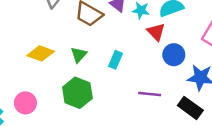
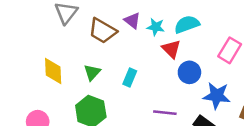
yellow diamond: (41, 53) -> (53, 71), turned 68

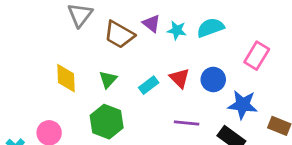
red triangle: (171, 49) -> (180, 78), moved
cyan rectangle: (130, 78) -> (149, 85), turned 30

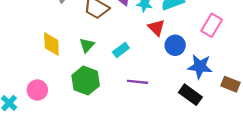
red triangle: (180, 78) -> (156, 28), moved
purple line: (187, 123) -> (137, 82), moved

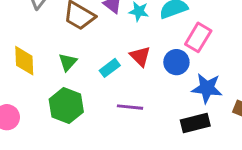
pink rectangle: (212, 25) -> (198, 37), moved
red triangle: (156, 28) -> (140, 56), moved
black rectangle: (190, 95) -> (195, 123), turned -50

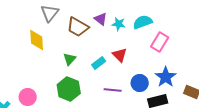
yellow diamond: (24, 61) -> (37, 40), moved
blue circle: (176, 62) -> (140, 83), moved
blue star: (207, 88) -> (166, 77), turned 30

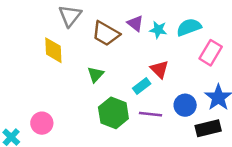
cyan rectangle: (99, 63) -> (142, 86), moved
green hexagon: (69, 89) -> (113, 113), moved

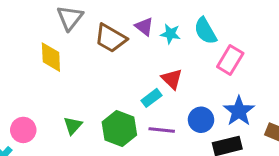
cyan semicircle: (189, 27) -> (205, 31), turned -100
green triangle: (96, 74) -> (73, 126), moved
pink circle: (42, 123) -> (23, 130), moved

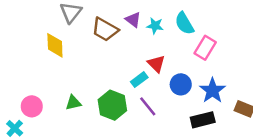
blue circle: (201, 120) -> (181, 84), moved
green triangle: (73, 126) -> (73, 103), turned 35
purple line: (162, 130) -> (148, 106), turned 45

